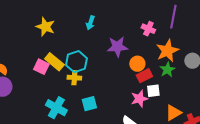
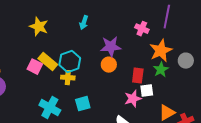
orange circle: (137, 64) -> (109, 65), moved
red rectangle: (144, 76) -> (138, 76), turned -56

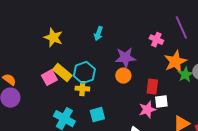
purple line: (167, 17) -> (181, 28), turned -35
pink square: (35, 67) -> (49, 78), turned 35
green star: (161, 70) -> (185, 75), moved

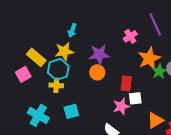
yellow star: (53, 38) -> (64, 51), moved, turned -30
pink cross: (156, 40) -> (130, 36), turned 32
yellow rectangle: (62, 73) -> (36, 57), moved

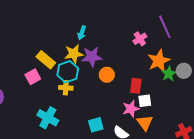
purple star: (99, 54) -> (92, 57), moved
cyan square: (71, 111) -> (96, 125), moved
orange triangle: (155, 120) -> (145, 123), moved, turned -36

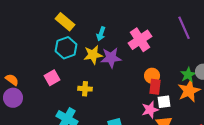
pink cross: (140, 39) -> (140, 40), moved, size x1.6
yellow rectangle: (46, 60) -> (65, 22), moved
orange star: (159, 61) -> (189, 91), moved
cyan hexagon: (68, 72) -> (66, 48), moved
orange circle: (107, 75) -> (152, 76), moved

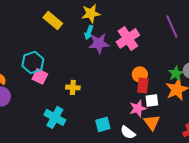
cyan hexagon: (66, 48) -> (33, 62), moved
yellow star: (93, 55) -> (91, 13), moved
purple star: (111, 58) -> (99, 43), moved
pink square: (52, 78) -> (40, 76), turned -35

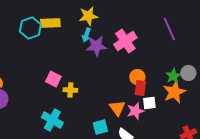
yellow rectangle: (53, 20) -> (50, 23), turned -42
cyan hexagon: (33, 62) -> (30, 28), moved
pink square: (40, 76) -> (53, 79), moved
orange triangle: (152, 122) -> (117, 108), moved

